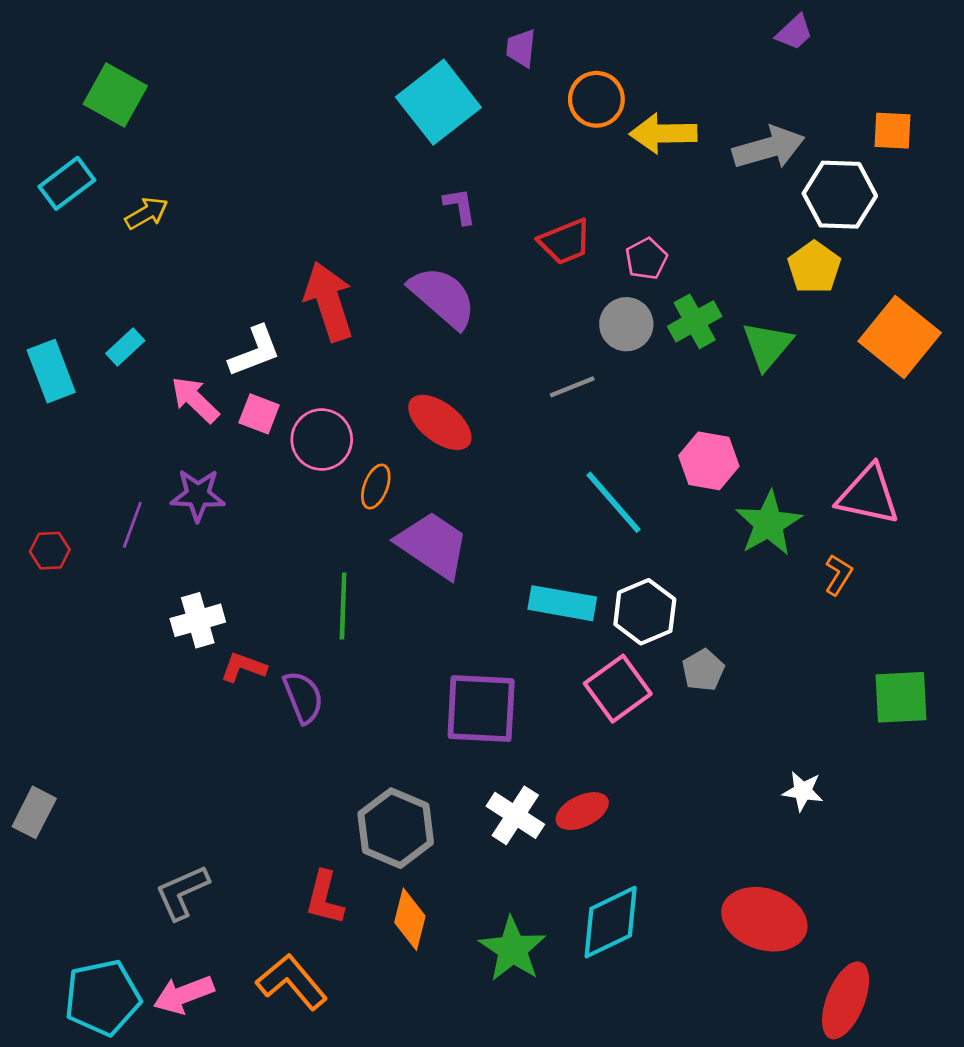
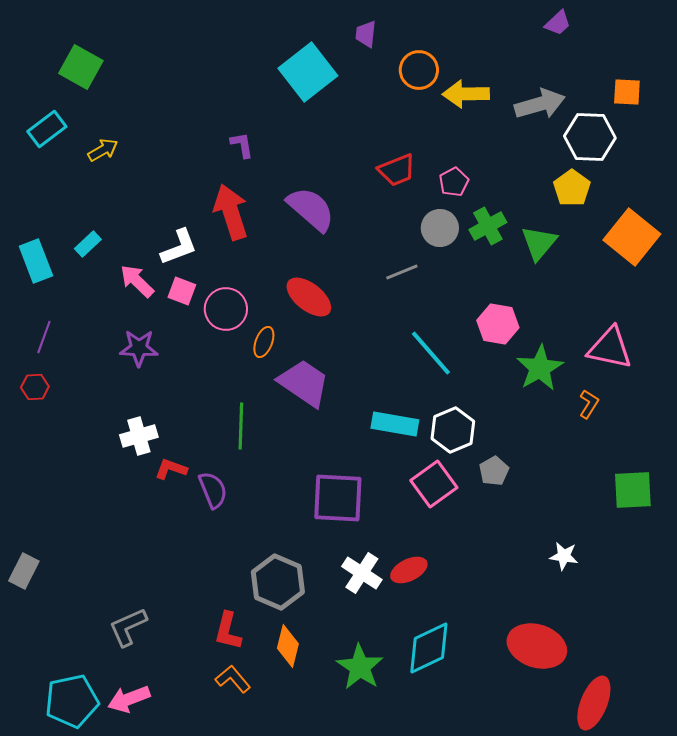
purple L-shape: (460, 206) -> (242, 145), moved
purple line: (132, 525) -> (44, 337), moved
orange L-shape: (292, 982) -> (233, 679), moved, size x0.7

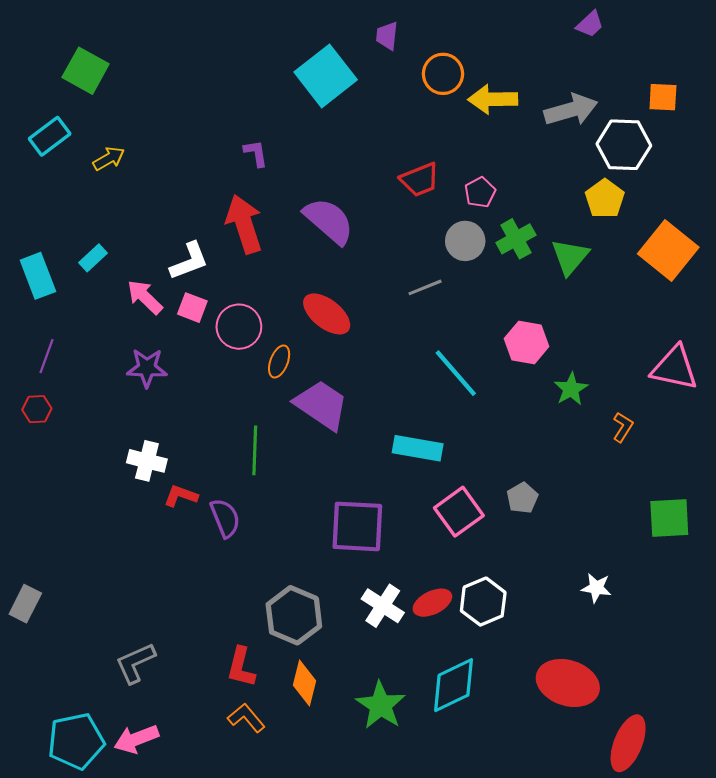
pink triangle: (610, 348) -> (675, 368), moved
green star: (540, 368) -> (571, 389), size x0.7
white hexagon: (453, 430) -> (483, 602), moved
white cross: (139, 436) -> (147, 461), turned 30

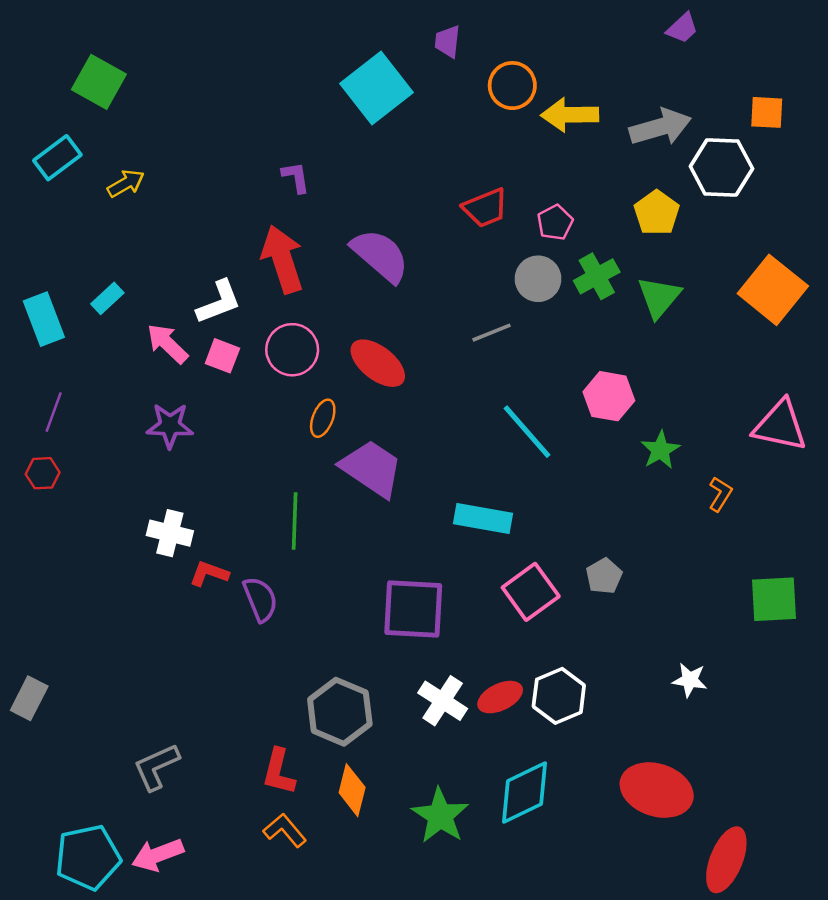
yellow pentagon: (605, 199) -> (657, 213), moved
pink circle: (239, 327) -> (292, 350), moved

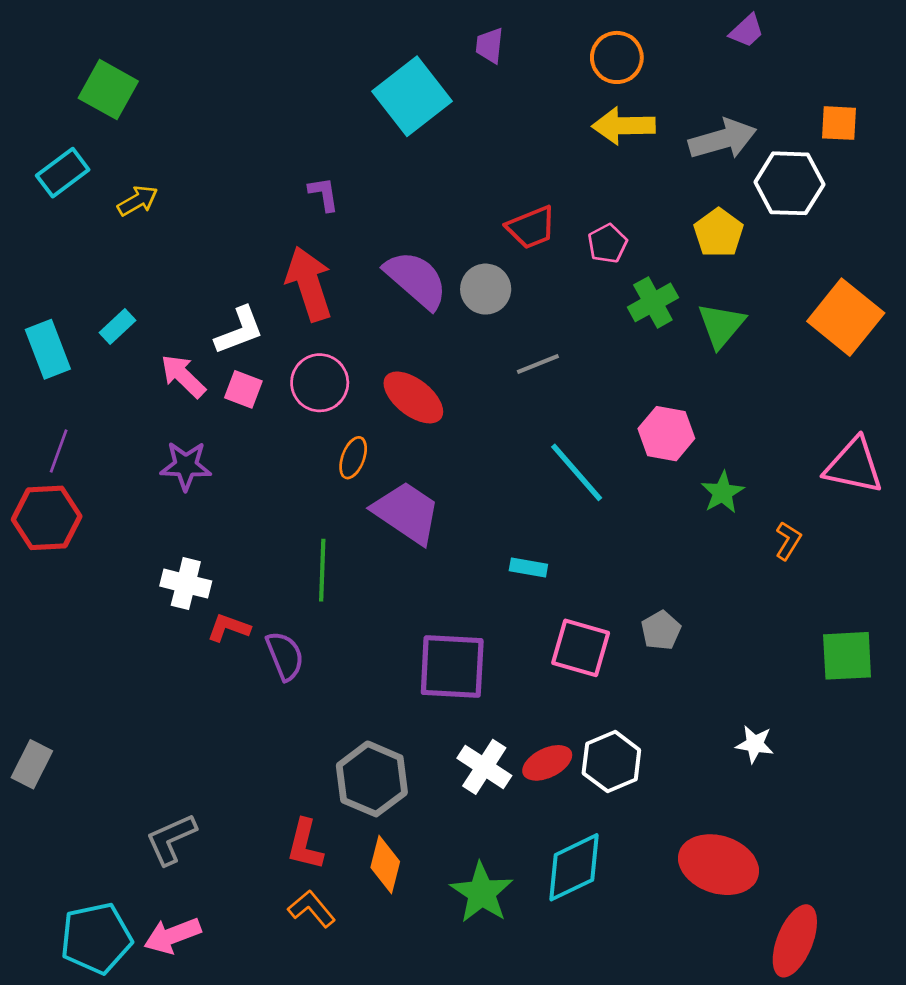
orange circle: (512, 86) -> (617, 57), moved
gray circle: (538, 279) -> (486, 289), moved
red hexagon: (43, 473) -> (47, 518), size x1.8
cyan rectangle: (483, 518) -> (528, 567), size x0.6
pink square: (531, 592) -> (581, 648), turned -38

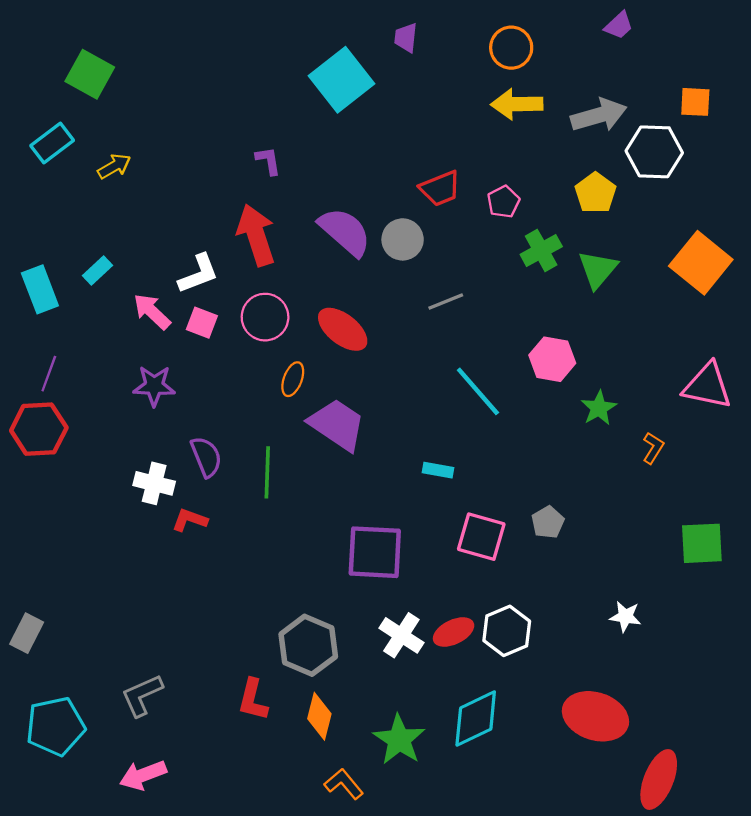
purple semicircle: (285, 656) -> (206, 457), moved
orange L-shape: (312, 909) -> (344, 784), moved
cyan pentagon: (96, 938) -> (55, 726), moved

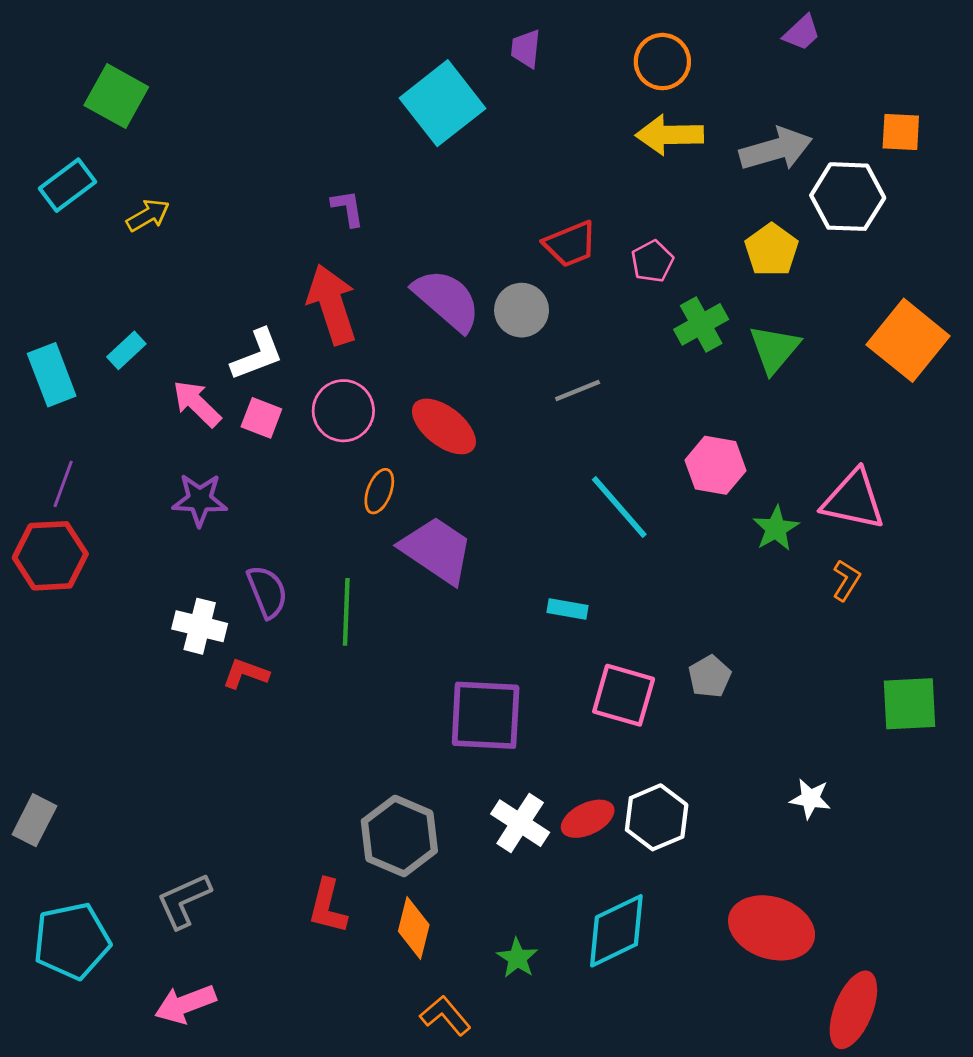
pink triangle: (707, 386) -> (853, 500), moved
green star: (399, 740) -> (517, 958), size x0.6

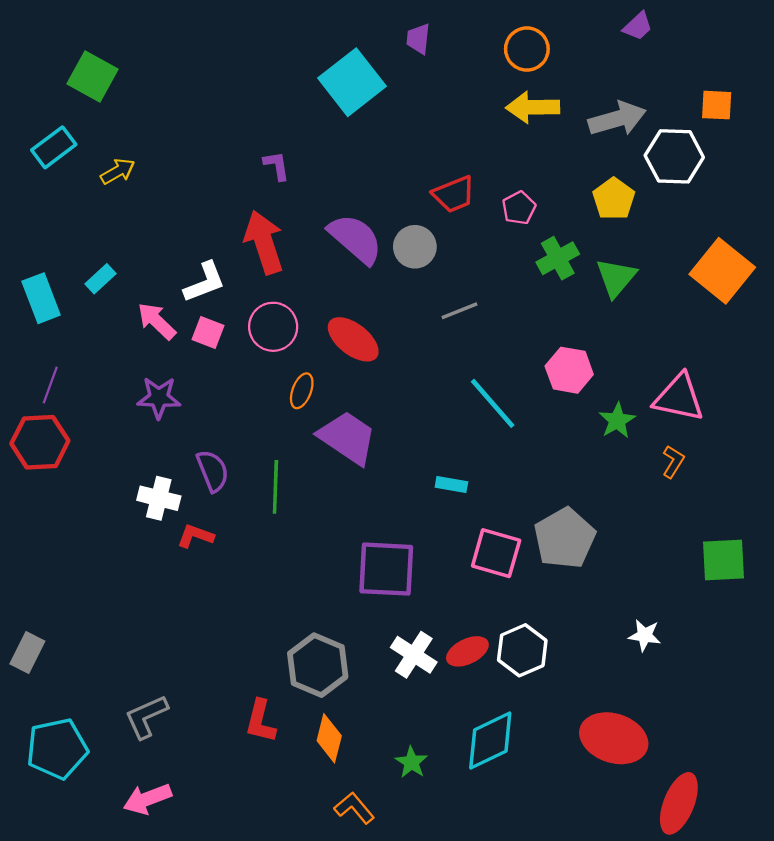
gray pentagon: (710, 676) -> (565, 538), size x1.8

